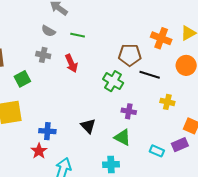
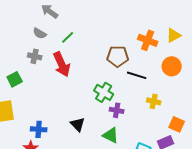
green line: (78, 35) -> (68, 37), turned -56
red arrow: (71, 63) -> (62, 64), size x1.4
green cross: (113, 81) -> (104, 92), moved

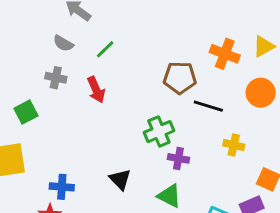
red arrow: (62, 64) -> (96, 90), size x0.7
green cross: (104, 92) -> (159, 132), turned 36

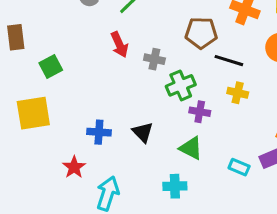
gray cross: (56, 78) -> (154, 59), moved
yellow cross: (234, 145) -> (238, 93), moved
blue cross: (62, 187) -> (99, 132), moved

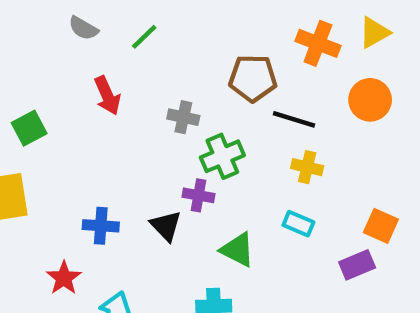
red arrow: (119, 45) -> (107, 95), moved
purple cross: (200, 112) -> (198, 195), moved
cyan rectangle: (239, 167) -> (298, 224), moved

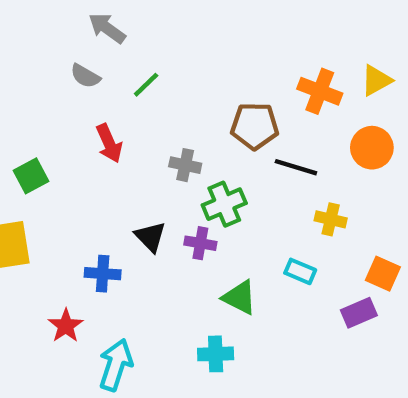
yellow cross: (307, 167) -> (331, 219), moved
black triangle: (166, 226) -> (150, 237), moved

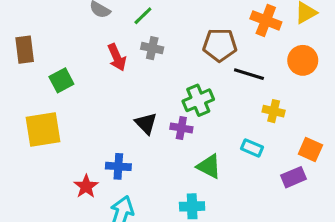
gray cross: (185, 165) -> (152, 48), moved
blue cross: (103, 274) -> (118, 166), moved

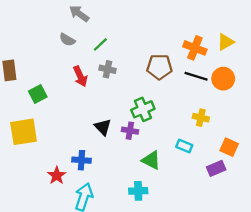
black line: (249, 74) -> (196, 76), moved

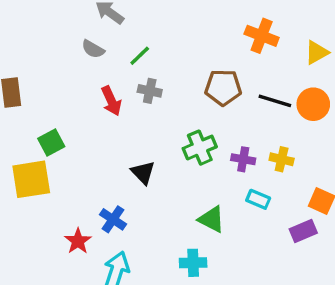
orange cross: (195, 48) -> (262, 36), moved
green square: (38, 94) -> (51, 143), moved
purple cross: (130, 131) -> (243, 159), moved
blue cross: (81, 160) -> (113, 219), turned 30

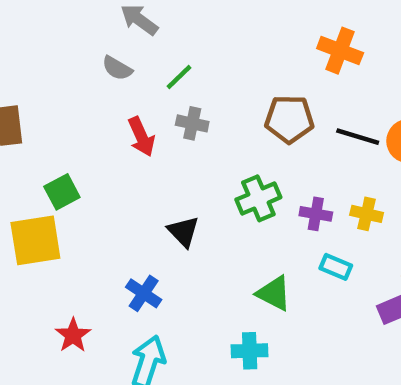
red star: (78, 241) -> (73, 335), moved

